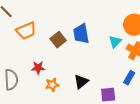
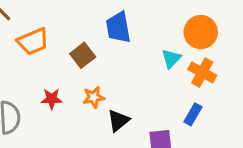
blue trapezoid: (81, 34) -> (118, 27), moved
orange star: (52, 85) -> (94, 97), moved

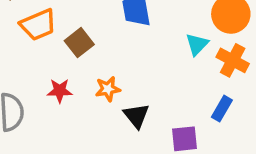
brown square: (83, 55) -> (79, 43), moved
black triangle: (118, 121) -> (136, 116), turned -30

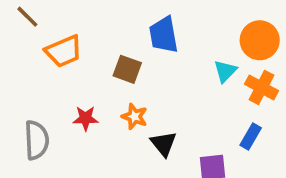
brown square: (79, 43) -> (127, 69), moved, turned -32
orange star: (108, 89) -> (134, 116), turned 30

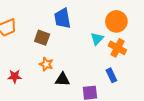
red star: (86, 118) -> (15, 76), moved
blue rectangle: (251, 136) -> (111, 75), turned -56
black triangle: (164, 144) -> (62, 79), turned -49

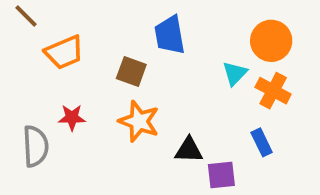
orange star: (46, 64) -> (139, 121), size x1.5
red star: (15, 76) -> (72, 117), moved
black triangle: (62, 79) -> (189, 150), moved

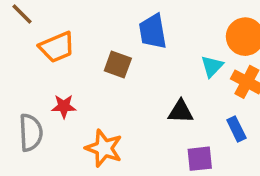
orange star: (139, 121) -> (104, 148), moved
black triangle: (189, 150) -> (181, 112), moved

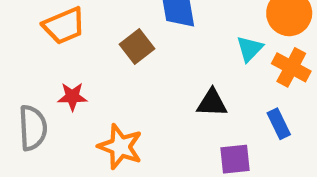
brown square: (118, 65) -> (137, 47), turned 32

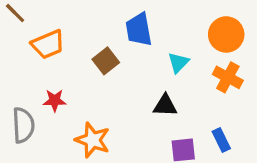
cyan triangle: (250, 49) -> (178, 63), moved
blue rectangle: (279, 124) -> (221, 140), moved

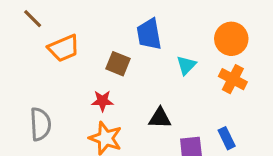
brown square: (106, 61) -> (118, 64), turned -30
red star: (55, 100) -> (102, 101), moved
black triangle: (165, 105) -> (160, 118), moved

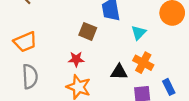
orange trapezoid: (64, 48) -> (25, 42), moved
orange cross: (233, 79) -> (143, 63), moved

